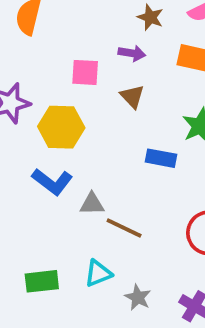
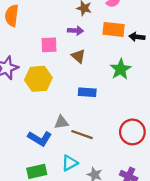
blue rectangle: (161, 158) -> (87, 92), moved
blue L-shape: (52, 182) -> (40, 138), moved

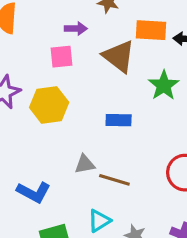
purple arrow: (75, 31) -> (76, 29), moved
brown triangle: (78, 56) -> (119, 56), moved, size x1.6
blue L-shape: (40, 138) -> (34, 192), moved

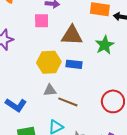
brown triangle: (119, 56) -> (72, 35), moved, turned -40
yellow hexagon: (49, 105) -> (49, 62), moved

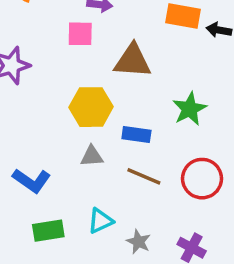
green star: (105, 45) -> (190, 109), moved
blue rectangle: (74, 64) -> (136, 135), moved
brown line: (68, 102) -> (144, 176), moved

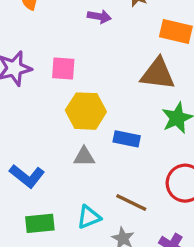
pink square: (80, 34) -> (63, 69), moved
brown triangle: (133, 61) -> (158, 74), moved
brown line: (144, 176) -> (131, 202), moved

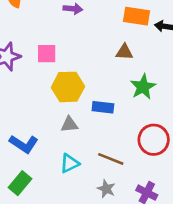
brown triangle: (158, 74) -> (124, 52), size x0.6
cyan triangle: (89, 217) -> (69, 163), moved
green rectangle: (40, 223) -> (20, 183), moved, turned -40

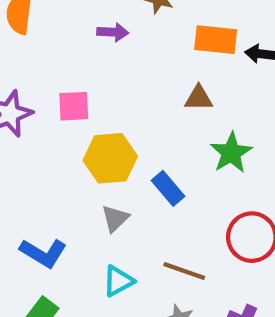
blue rectangle: (103, 107) -> (168, 188), turned 45
gray triangle: (69, 124) -> (115, 218), turned -36

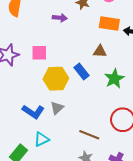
blue rectangle: (168, 188) -> (81, 72), moved
blue L-shape: (43, 253) -> (33, 112), moved
cyan triangle: (118, 281) -> (41, 139), moved

